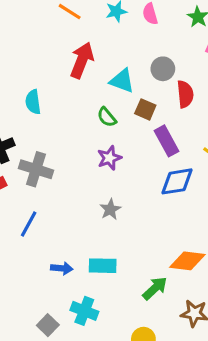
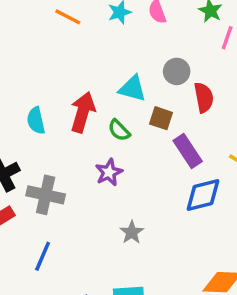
red arrow: (82, 60) -> (83, 112), moved
purple star: (109, 158) -> (109, 172), moved

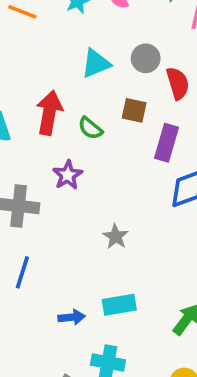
cyan triangle: (132, 89) -> (96, 63), moved, turned -32
purple rectangle: (188, 151) -> (166, 143), turned 56
purple star: (109, 172) -> (68, 175), moved

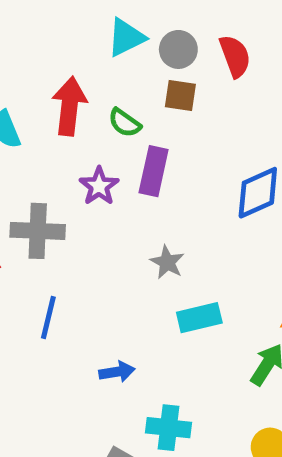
gray circle: (146, 58) -> (178, 49), moved
purple rectangle: (166, 143) -> (154, 171), moved
cyan rectangle: (119, 305) -> (199, 318), moved

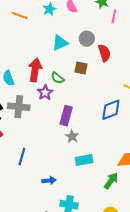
gray circle: (178, 49) -> (87, 39), moved
purple rectangle: (154, 171) -> (66, 116), moved
purple star: (99, 186) -> (45, 93), moved
gray cross: (38, 231) -> (19, 107), moved

